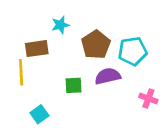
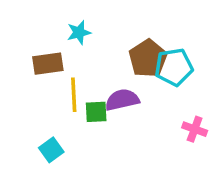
brown pentagon: (96, 45) -> (148, 58), moved
yellow line: (21, 72) -> (74, 95), moved
purple semicircle: (108, 76) -> (122, 100), moved

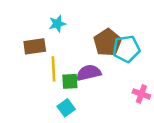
cyan square: (51, 150) -> (66, 108), moved

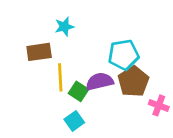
brown pentagon: (108, 43) -> (133, 82), moved
cyan pentagon: (126, 49) -> (124, 55), moved
green square: (70, 81) -> (78, 91), turned 36

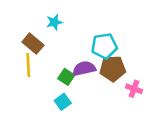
brown rectangle: (39, 52) -> (33, 44), turned 48
yellow line: (60, 77) -> (28, 65), moved
brown pentagon: (133, 82) -> (113, 69), turned 30

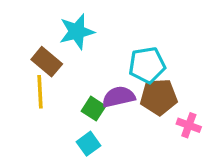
cyan star: (54, 22) -> (77, 32), size x1.5

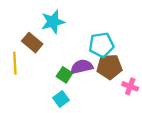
yellow line: (40, 92) -> (15, 63), moved

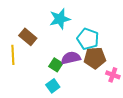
cyan star: (53, 22) -> (60, 19), moved
cyan pentagon: (101, 45) -> (88, 39), turned 30

